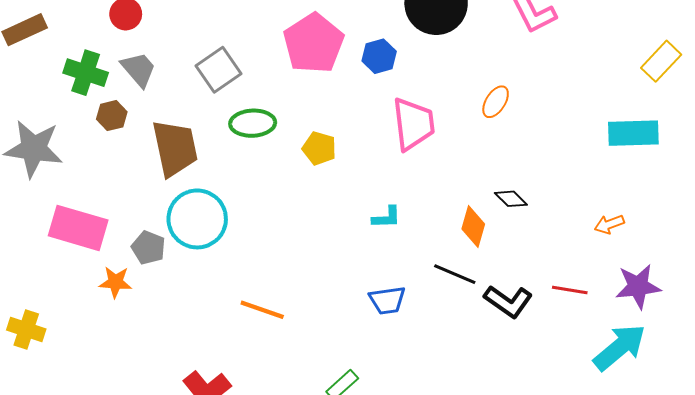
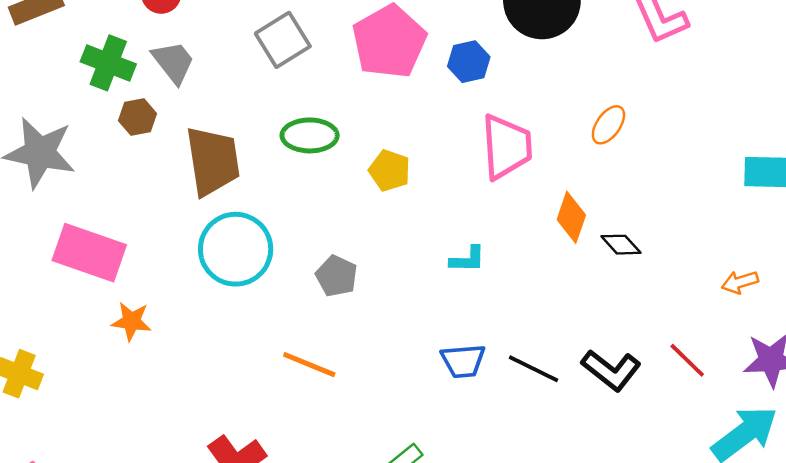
gray square: (218, 70) -> (283, 40), moved
orange diamond: (473, 226) -> (571, 217), moved
gray pentagon: (148, 248) -> (337, 276), moved
black line: (455, 274) -> (533, 369), moved
red line: (570, 290) -> (687, 360), turned 32

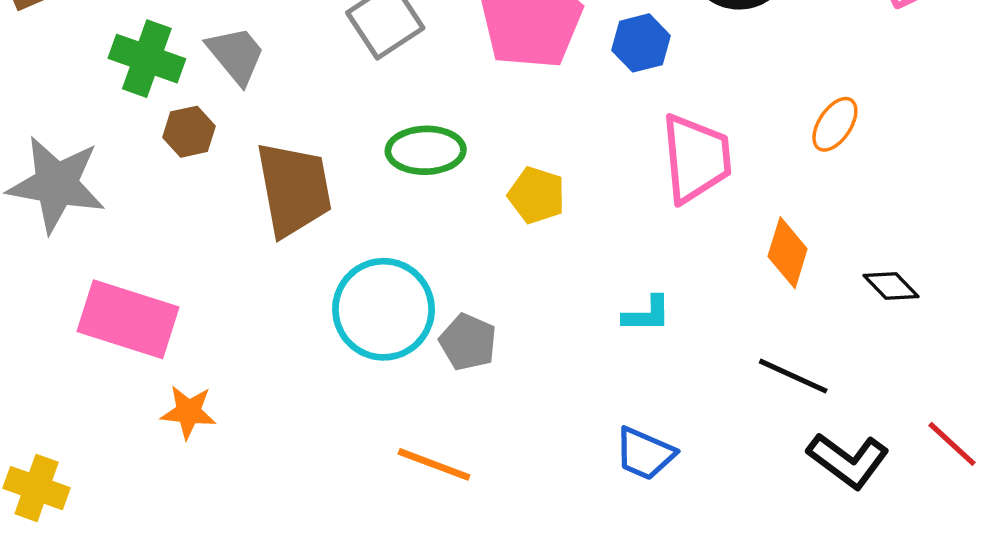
black diamond: (621, 245) -> (891, 286), moved
cyan circle: (236, 249) -> (384, 309), moved
blue trapezoid: (463, 361) -> (645, 454), turned 30
black line: (533, 369) -> (793, 376), moved

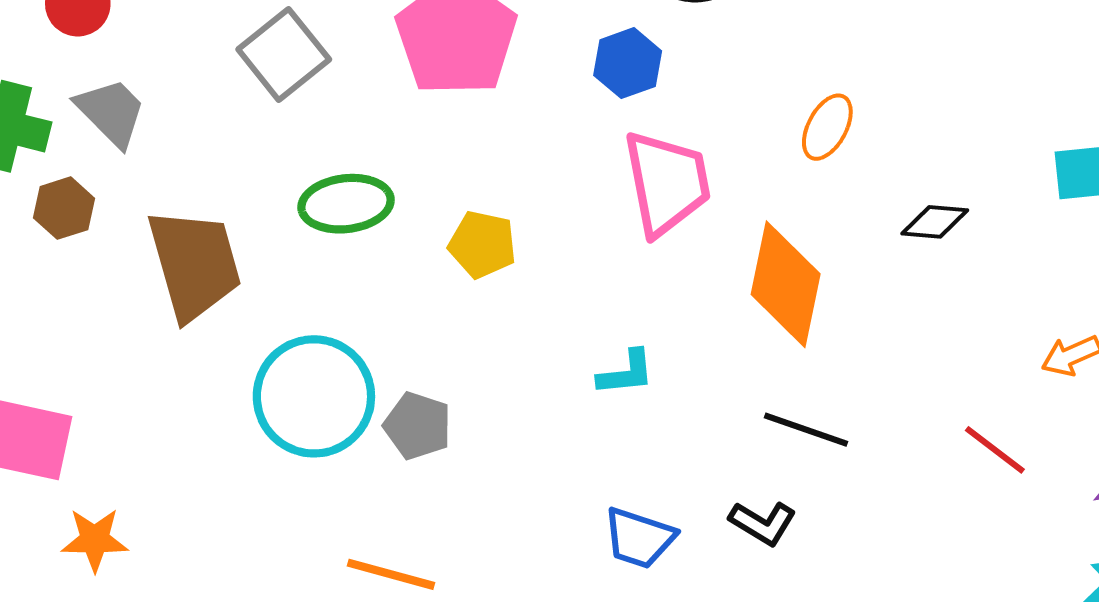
blue hexagon: (641, 43) -> (628, 63), moved
orange diamond: (788, 253) -> (786, 284), size x1.5
black diamond: (891, 286) -> (935, 222), moved, turned -36
red line: (952, 444) -> (995, 450), moved
black L-shape: (848, 460) -> (763, 523), moved, size x0.7

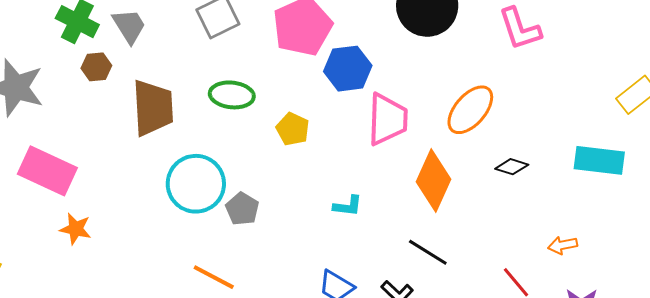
blue hexagon: (628, 63) -> (348, 69), moved, size x1.4
orange ellipse: (827, 127) -> (470, 110), size x1.6

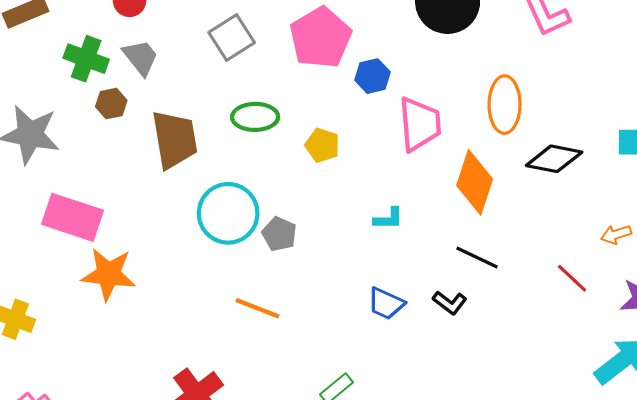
blue hexagon: (348, 69) -> (373, 76), size x0.7
orange ellipse: (470, 110) -> (505, 105), turned -34
black diamond: (512, 167) -> (554, 159), size x1.6
orange star: (76, 229) -> (109, 274), size x1.6

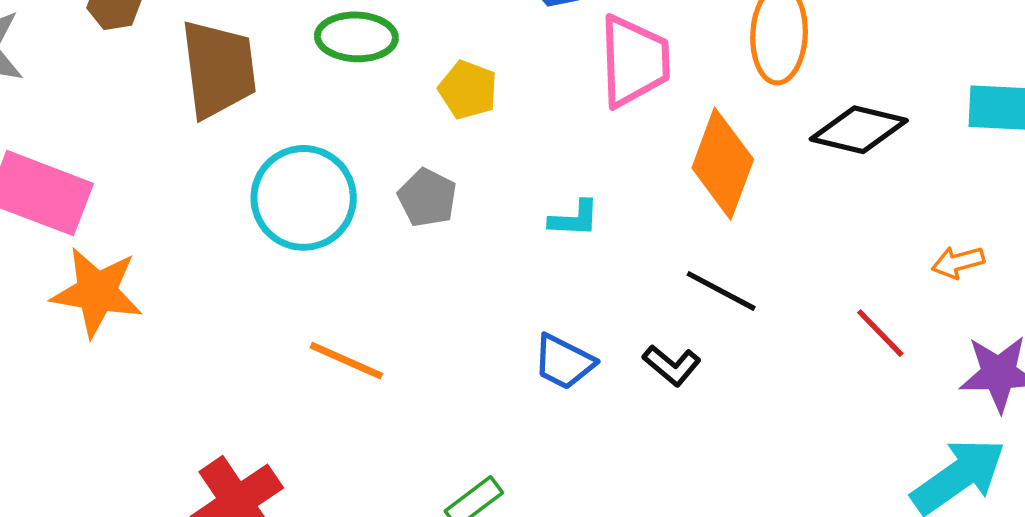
gray pentagon: (279, 234) -> (427, 198), moved

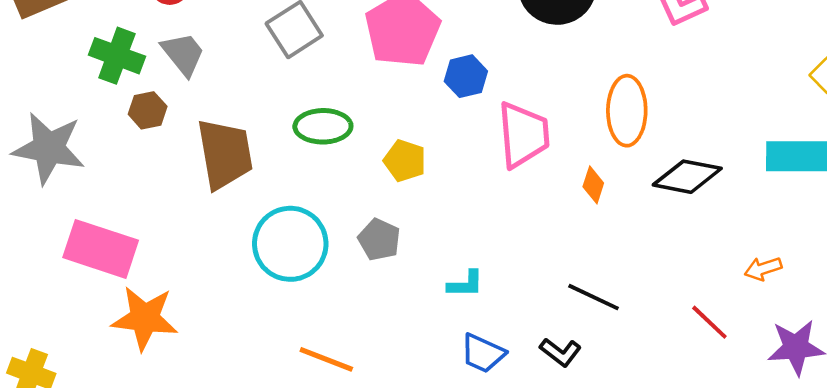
orange diamond: (723, 164) -> (593, 185), moved, size x0.5
cyan L-shape: (574, 219) -> (465, 284), moved

